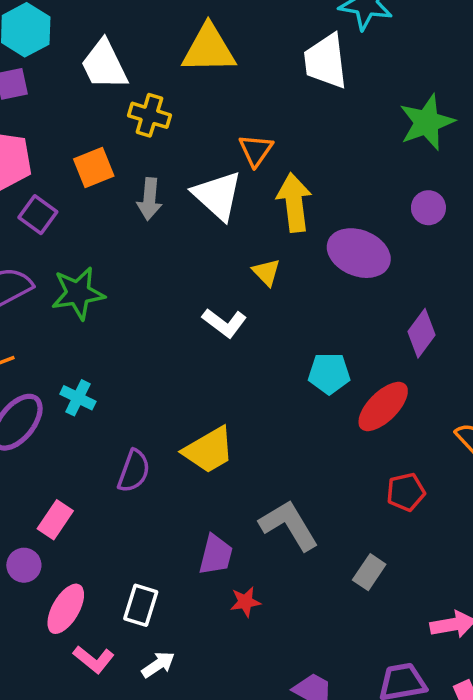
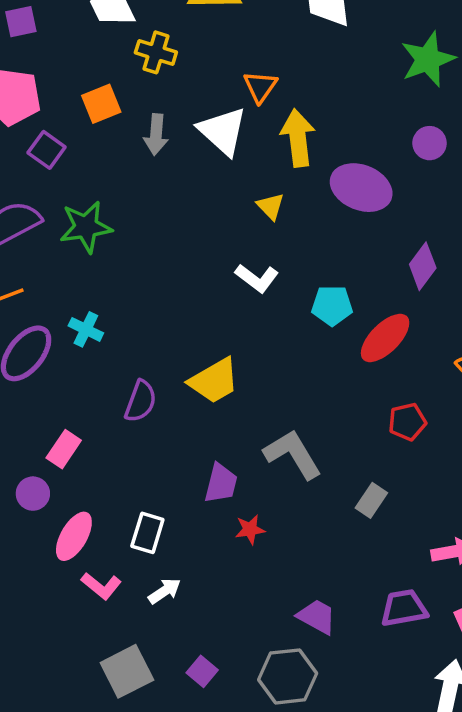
white L-shape: (224, 323) -> (257, 278), moved

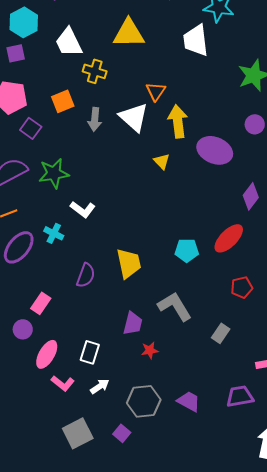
white L-shape: (257, 278) -> (83, 209), moved
cyan pentagon: (332, 305) -> (187, 250), moved
yellow trapezoid: (214, 381) -> (129, 263), turned -72
gray hexagon: (288, 676) -> (144, 401), moved

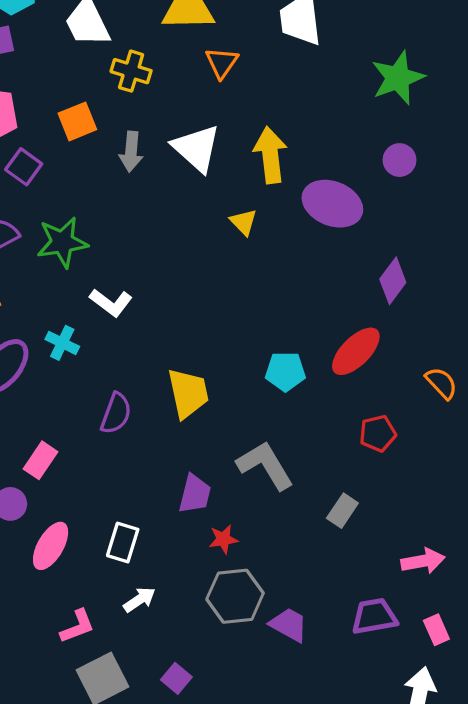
orange triangle: (156, 91) -> (222, 63), moved
pink L-shape: (63, 383) -> (77, 626), moved, turned -60
gray hexagon: (144, 401) -> (235, 596), moved

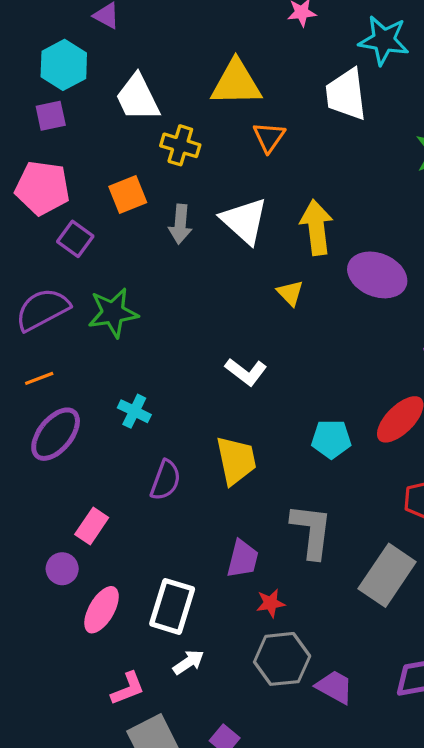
white L-shape: (111, 303) -> (246, 372), moved
cyan cross: (62, 343) -> (134, 411), moved
gray L-shape: (265, 465) -> (312, 531), turned 38
gray rectangle: (342, 511) -> (387, 575), size x1.8
white rectangle: (123, 543) -> (172, 606), size x1.4

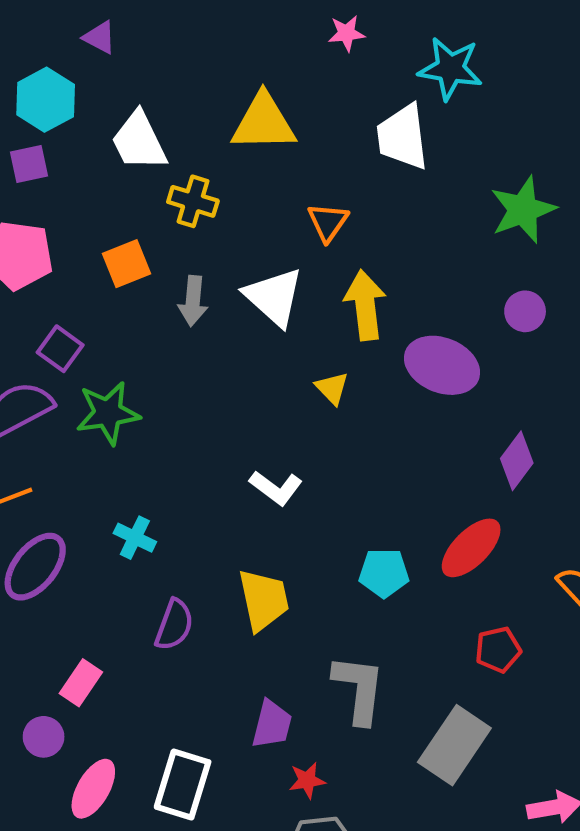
orange triangle: (269, 137) -> (328, 222), moved
purple square: (75, 239) -> (60, 349), moved

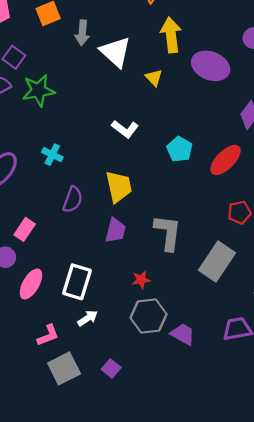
white triangle: (274, 297) -> (115, 52), moved
cyan pentagon: (384, 573) -> (180, 149), moved, turned 30
purple trapezoid: (272, 724) -> (115, 231), moved

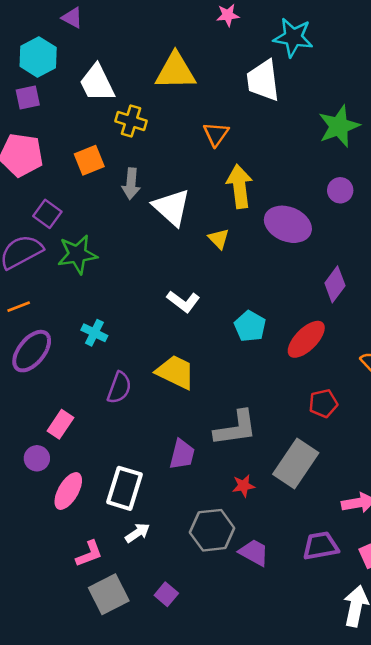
yellow trapezoid: (119, 187) -> (175, 372), turned -52
purple trapezoid: (115, 231) -> (182, 454), moved
gray L-shape: (168, 233) -> (236, 428), turned 75
red star: (141, 280) -> (243, 486), moved

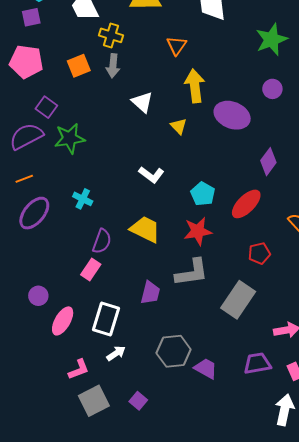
gray arrow: (131, 184) -> (113, 66), moved
white triangle: (172, 207) -> (142, 102), size x0.7
pink rectangle: (60, 424) -> (91, 270), moved
red star: (243, 486) -> (198, 231), moved, size x1.6

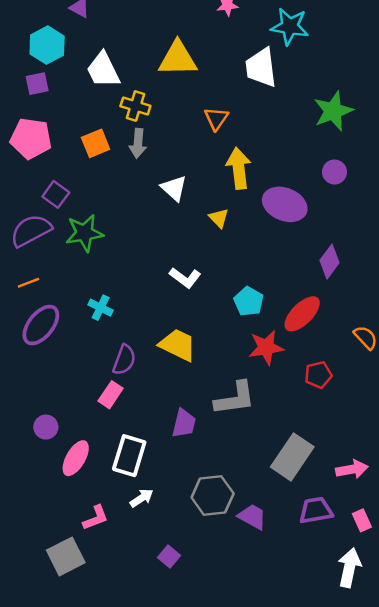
red star: (198, 231) -> (266, 347), moved
gray rectangle: (238, 300) -> (292, 457), moved
gray square: (94, 401) -> (66, 556), moved

